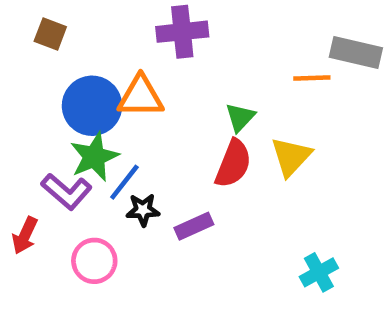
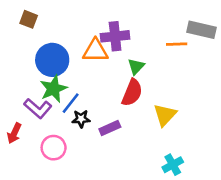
purple cross: (182, 32) -> (115, 36), moved
orange triangle: (141, 97) -> (95, 51), moved
yellow triangle: (291, 157) -> (165, 115), moved
cyan cross: (319, 272) -> (173, 165), moved

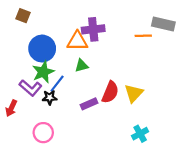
green triangle: (136, 66) -> (82, 66), moved, turned 32
red semicircle: (132, 93) -> (110, 92), moved
black star: (81, 119) -> (50, 97), moved
pink circle: (54, 148) -> (43, 133), moved

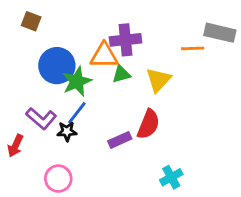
green triangle: (82, 66) -> (121, 74), moved
green star: (43, 72) -> (77, 81), moved
yellow triangle: (134, 93) -> (158, 80), moved
cyan cross: (140, 134) -> (171, 177), moved

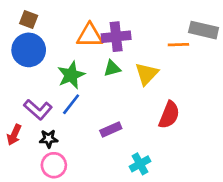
orange triangle: (104, 56) -> (90, 35), moved
blue circle: (57, 66) -> (29, 50), moved
red semicircle: (148, 124) -> (169, 115), moved
black star: (67, 131) -> (49, 139), moved
cyan cross: (171, 177) -> (140, 164), moved

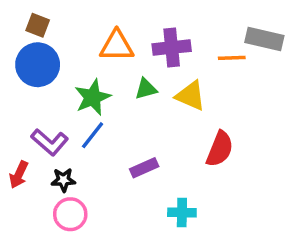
purple cross: (116, 37) -> (172, 48), moved
yellow triangle: (147, 74) -> (191, 96), turned -50
cyan cross: (140, 164) -> (182, 213), turned 30

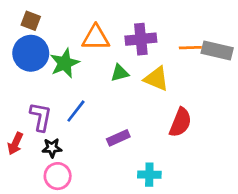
gray rectangle: (264, 39) -> (217, 50), moved
green star: (93, 97) -> (65, 63), moved
purple L-shape: (50, 142) -> (41, 117), turned -120

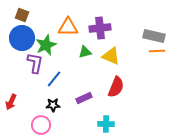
orange line: (190, 48) -> (157, 51), moved
purple L-shape: (41, 117) -> (35, 63), moved
red semicircle: (180, 122) -> (116, 87), moved
black star: (52, 148) -> (53, 105), moved

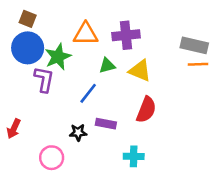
blue line: (54, 79) -> (88, 93), moved
purple rectangle: (84, 98) -> (106, 124), turned 35
black star: (53, 105) -> (78, 132), moved

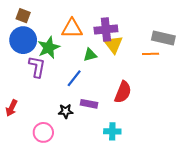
orange line: (198, 64) -> (151, 54), moved
yellow triangle: (140, 71) -> (113, 44), moved, turned 30

